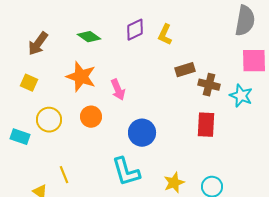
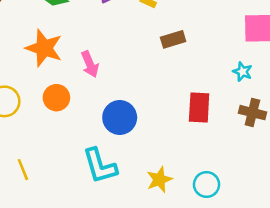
brown cross: (209, 85) -> (252, 113), moved
cyan star: (241, 96) -> (242, 72), size x0.7

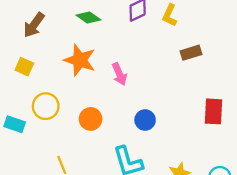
orange circle: (56, 98) -> (91, 119), moved
blue circle: (120, 118) -> (145, 120), size x0.7

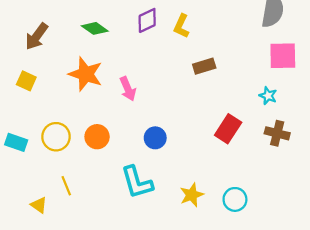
yellow circle: (46, 106) -> (56, 137), moved
red rectangle: (213, 111) -> (228, 129), turned 30

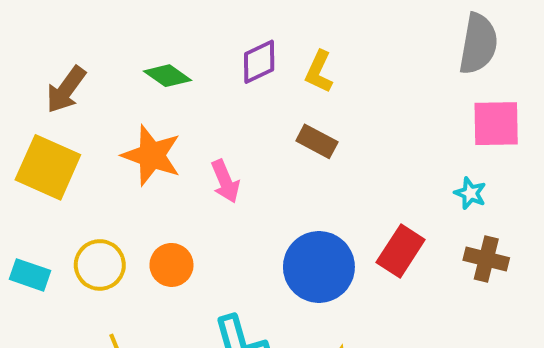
brown rectangle: (204, 66) -> (317, 141), moved, turned 45
yellow square: (26, 81) -> (48, 167), size x1.8
blue circle: (155, 138) -> (319, 267), moved, size x1.8

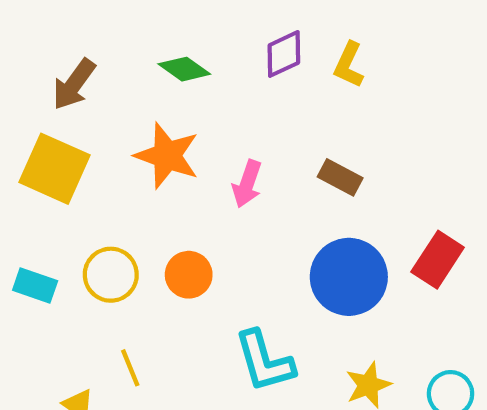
brown rectangle: (317, 141) -> (340, 177), moved
pink arrow: (225, 181) -> (247, 184), turned 42

